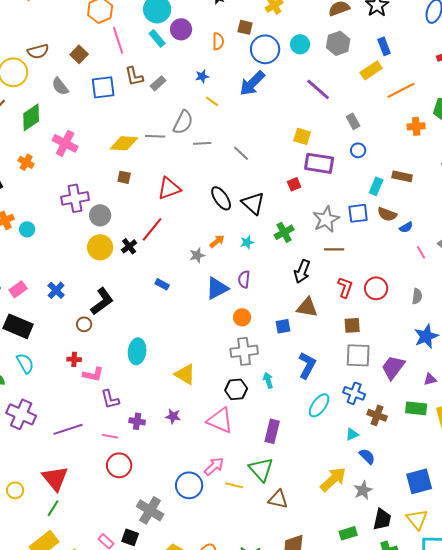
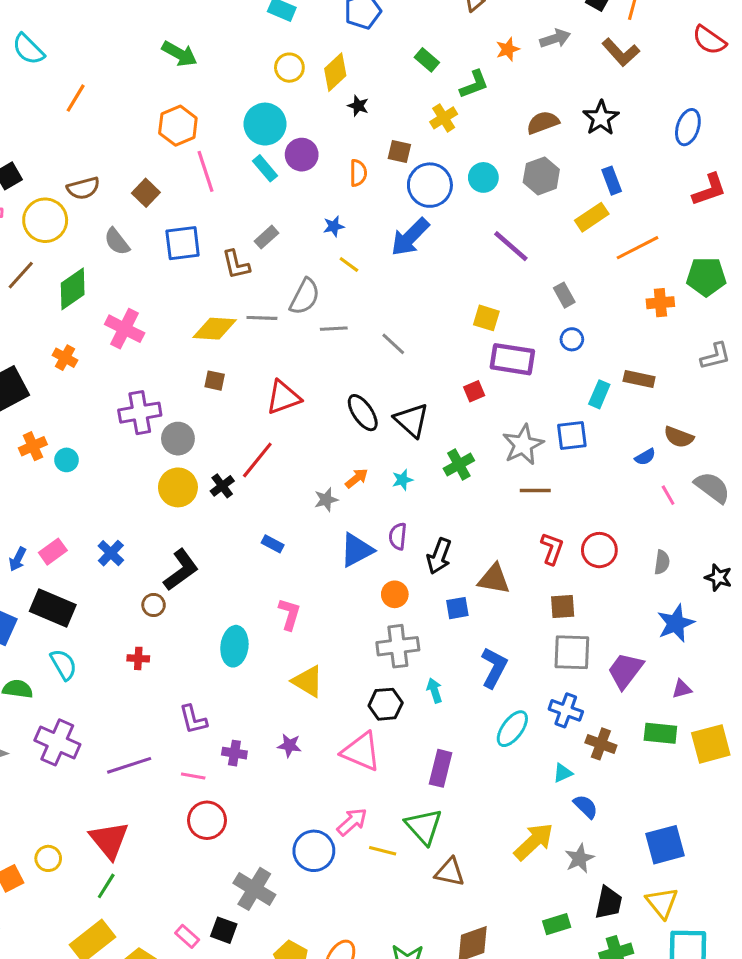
brown L-shape: (134, 76) -> (236, 265), moved
brown semicircle: (387, 214) -> (679, 437), moved
black arrow: (302, 271) -> (439, 556), moved
pink L-shape: (93, 374) -> (289, 614), moved, turned -85

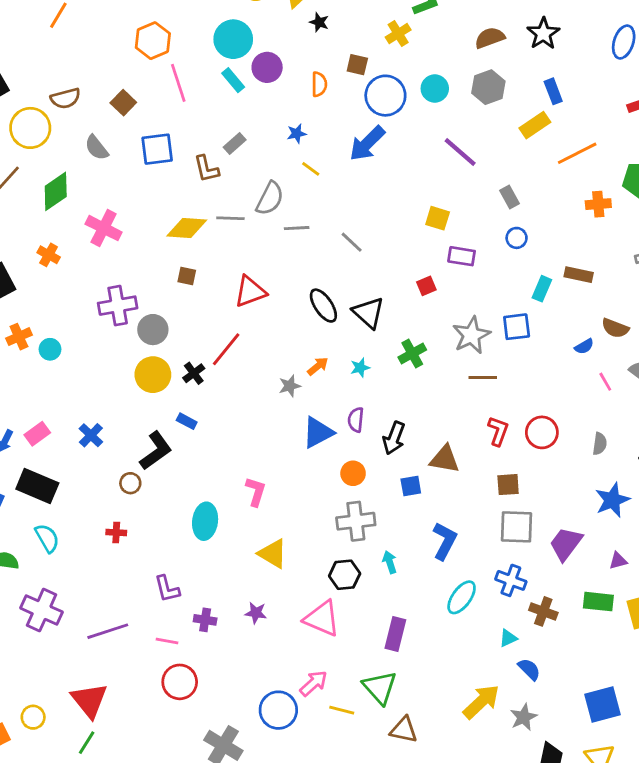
purple rectangle: (512, 359) -> (462, 256), size x0.7
blue rectangle: (273, 544) -> (187, 421), moved

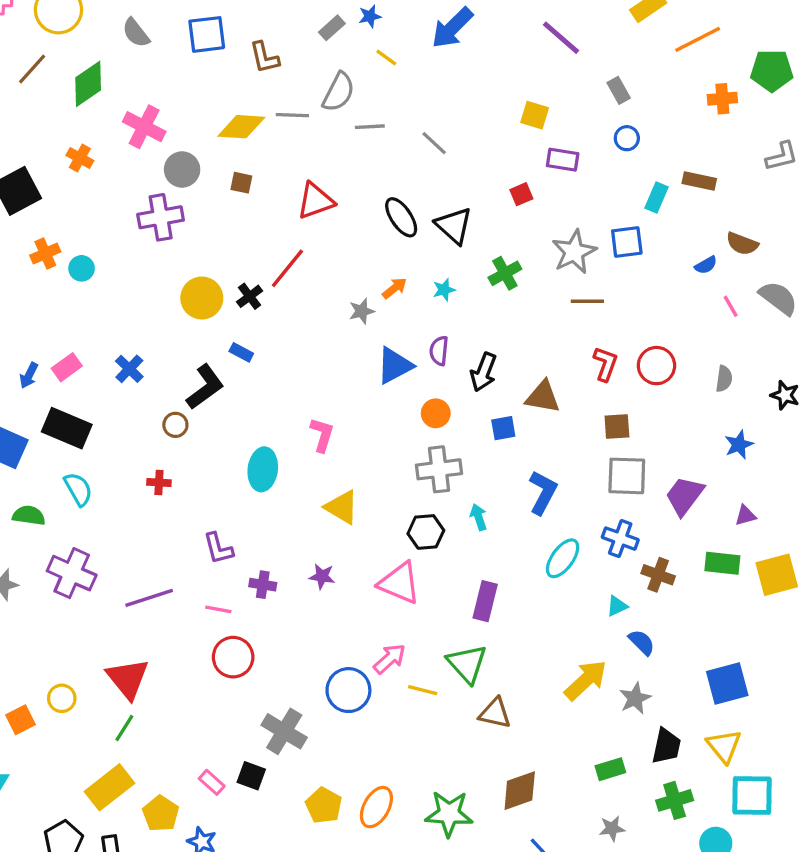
gray rectangle: (235, 143) -> (332, 28), moved
gray circle: (153, 330) -> (182, 169), moved
blue star: (612, 500) -> (739, 445), size x0.7

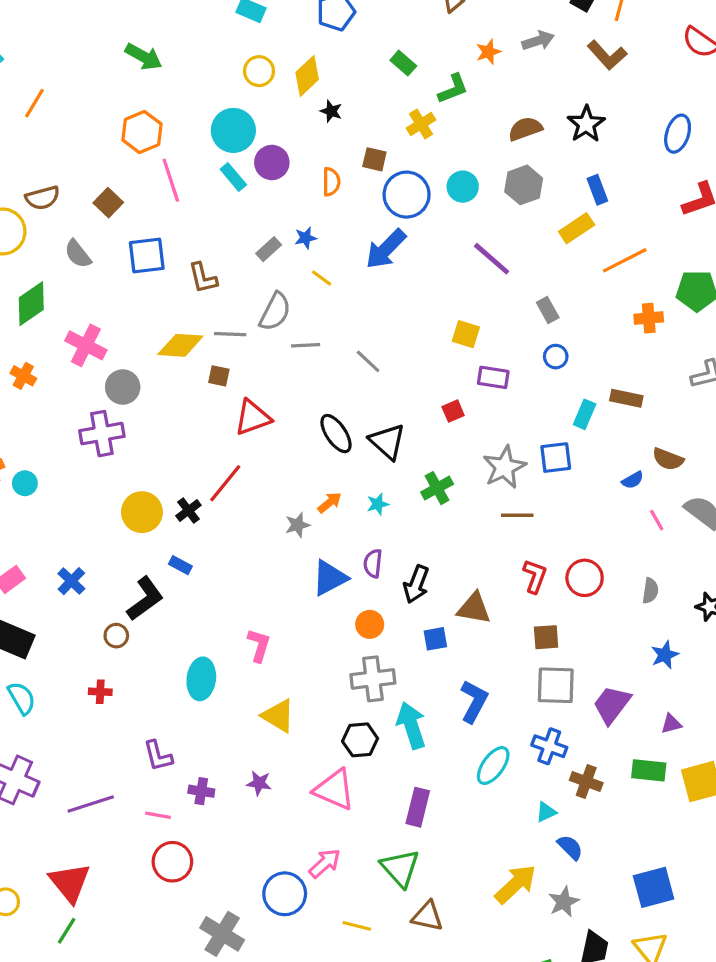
brown square: (241, 183) -> (219, 376), moved
cyan arrow: (479, 517) -> (411, 725), size x1.8
yellow line: (423, 690) -> (357, 926), moved

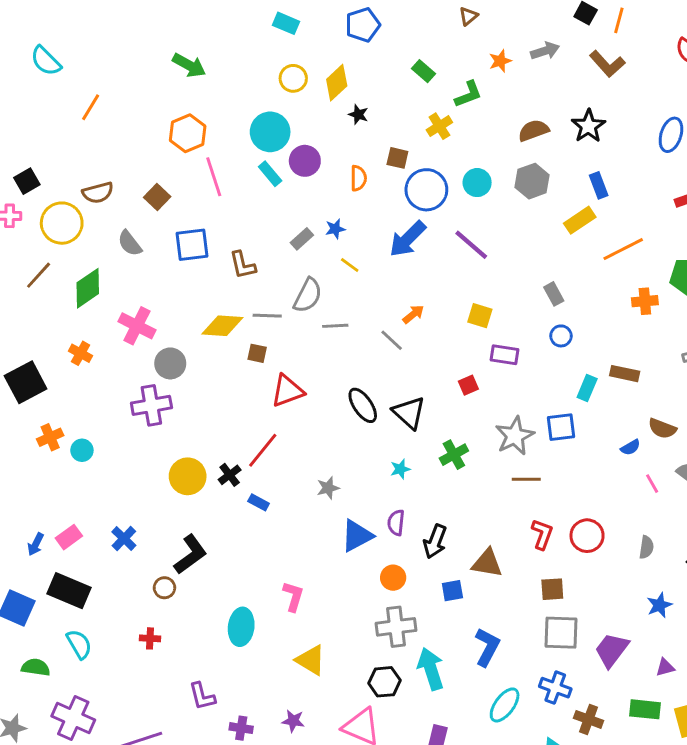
purple line: (492, 259) -> (471, 245), moved
orange arrow: (330, 502) -> (413, 314), moved
blue rectangle: (180, 565) -> (259, 502), moved

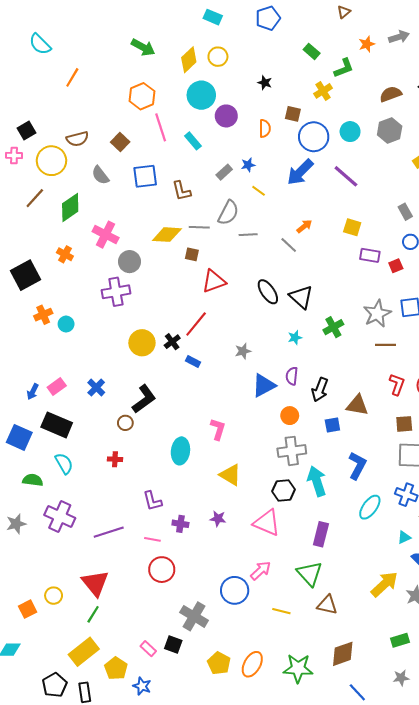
yellow diamond: (337, 83) -> (189, 60), moved
cyan rectangle: (270, 174) -> (193, 141), moved
red square: (468, 385) -> (396, 266), moved

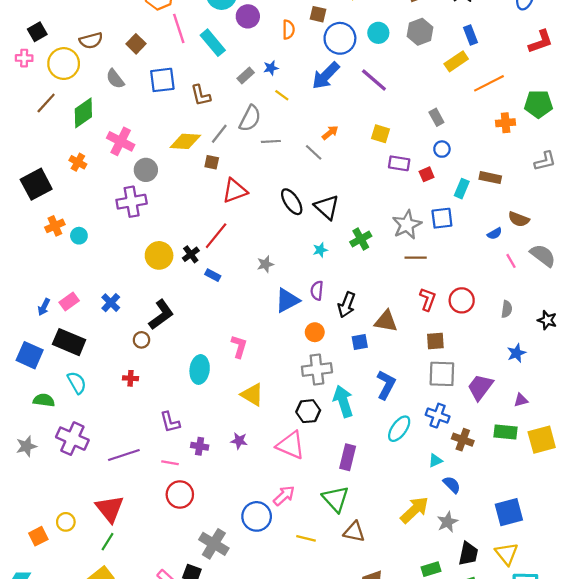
cyan rectangle: (193, 141) -> (213, 43), size x1.4
gray line: (199, 227) -> (219, 134), turned -54

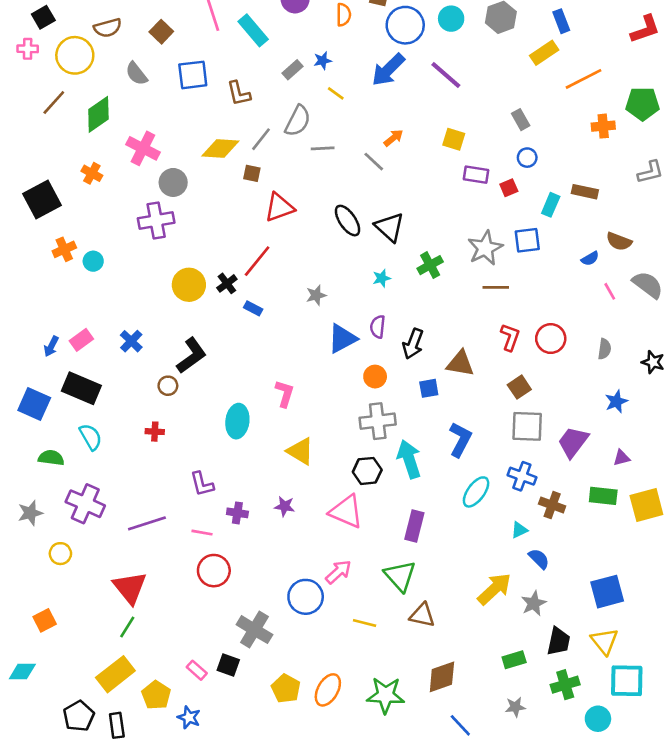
brown square: (435, 341) -> (519, 387), turned -30
yellow circle: (66, 522) -> (60, 554), moved

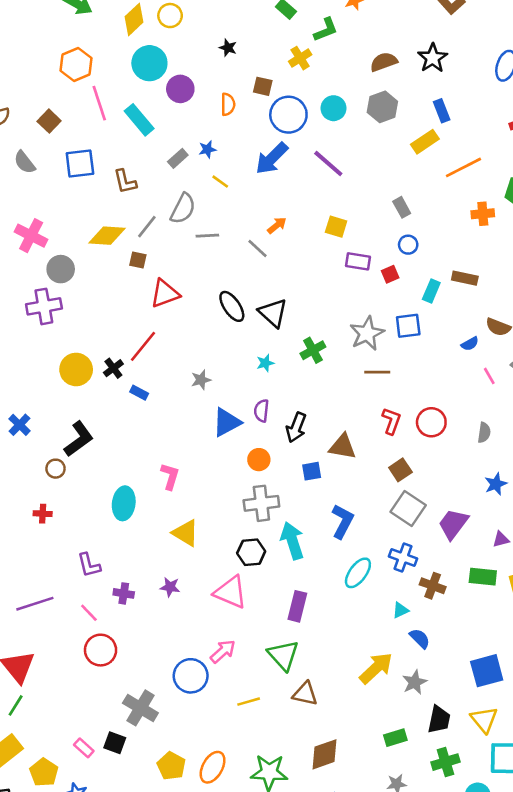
gray square: (527, 426) -> (408, 508), turned 32
pink line: (202, 533) -> (89, 613), turned 36
yellow line: (365, 623) -> (249, 702), turned -30

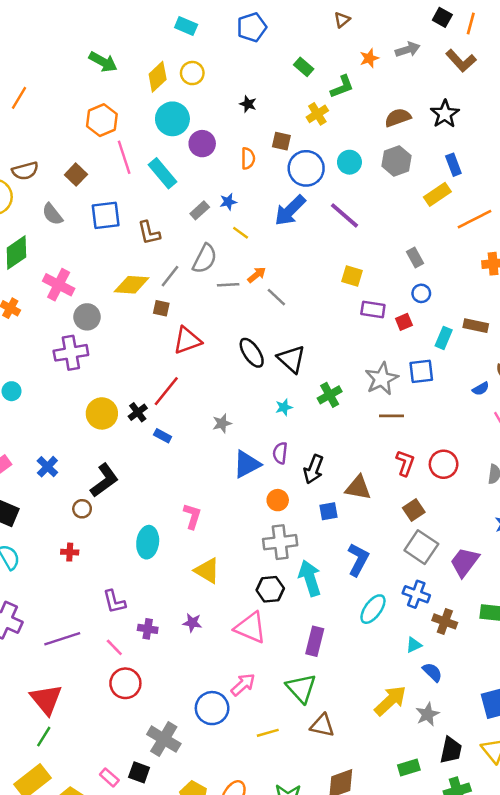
orange arrow: (277, 225) -> (257, 275), moved

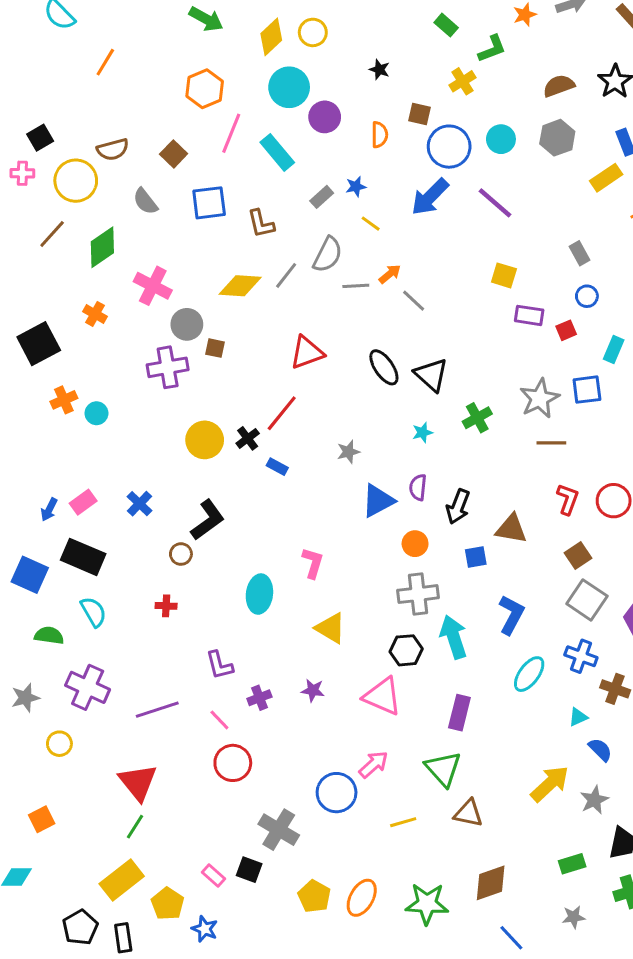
pink line: (124, 157) -> (231, 133), turned 40
brown square: (161, 308) -> (215, 348), moved
purple cross: (148, 629) -> (259, 698), turned -30

